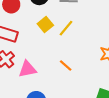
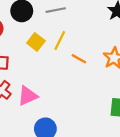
orange line: (66, 66) -> (79, 59), moved

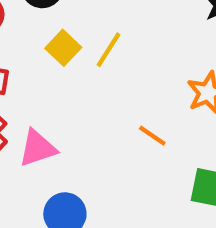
orange line: (79, 59) -> (152, 136), moved

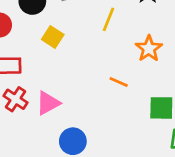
yellow line: (108, 50) -> (109, 19), moved

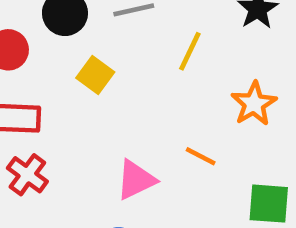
pink triangle: (48, 103) -> (136, 180), moved

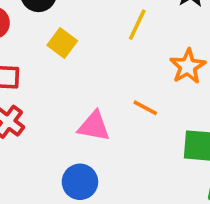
pink triangle: (136, 180) -> (94, 126), turned 36

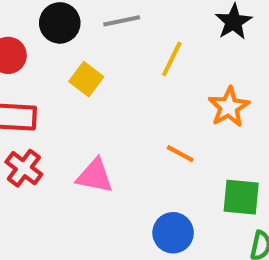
pink triangle: (94, 126) -> (95, 176), moved
blue circle: (80, 182) -> (173, 233), moved

